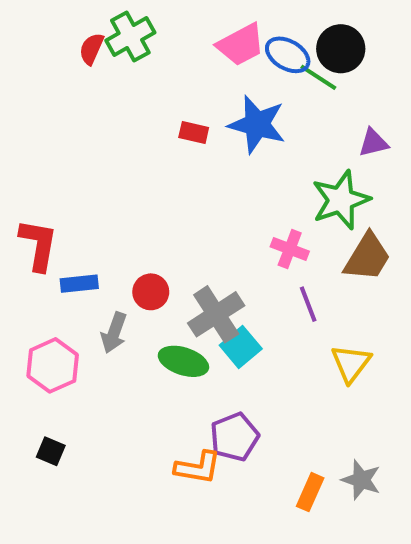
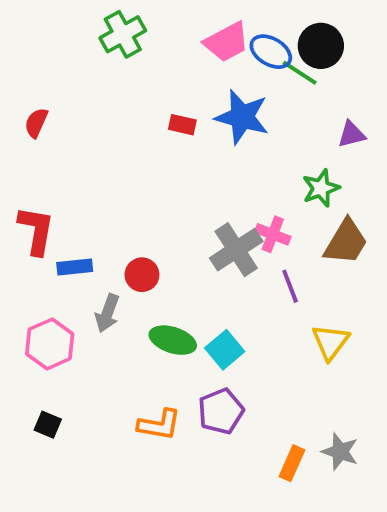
red semicircle: (92, 49) -> (36, 123), moved
green star: (341, 200) -> (321, 188), size x0.7
gray cross: (216, 314) -> (236, 250), moved
cyan square: (241, 347) -> (225, 350), moved
orange L-shape: (198, 468) -> (159, 425), moved

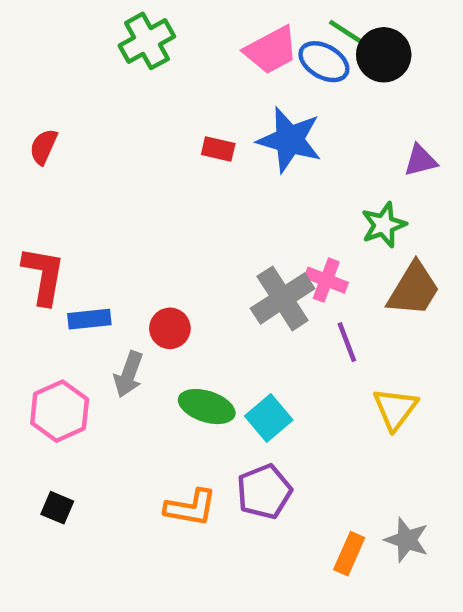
green line: (300, 73) -> (349, 34), moved

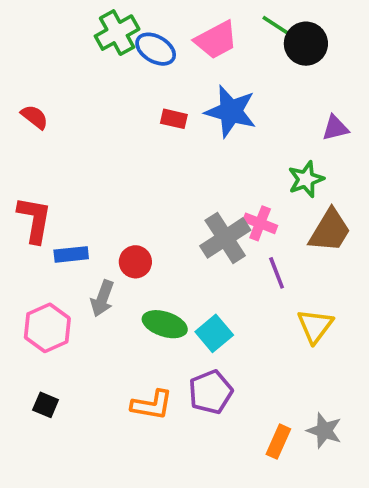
blue ellipse: (324, 62) -> (156, 49), moved
red semicircle: (43, 147) -> (35, 117), turned 104

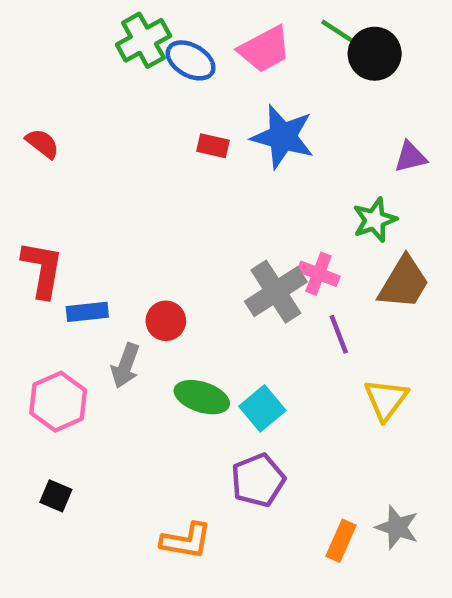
orange L-shape: (152, 405) -> (186, 541), moved

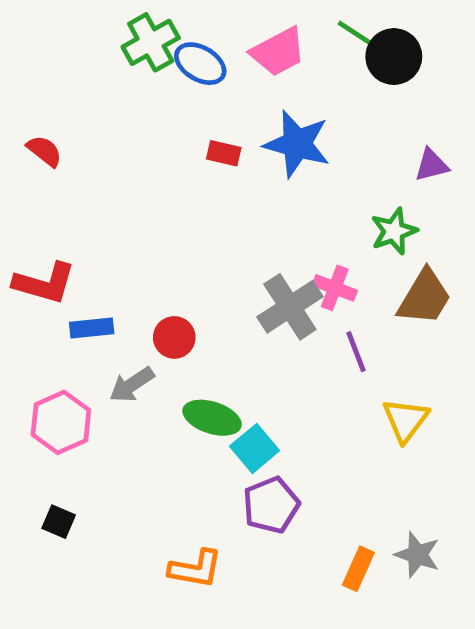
red L-shape: (42, 269) -> (44, 283), turned 96
gray arrow: (125, 366) -> (132, 385), turned 36
cyan square: (262, 408) -> (255, 448), moved

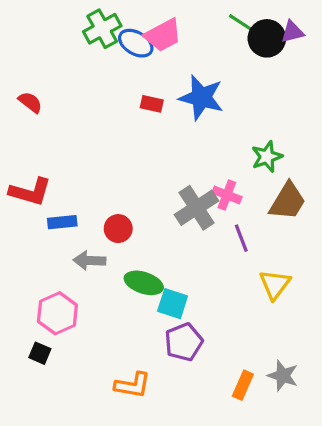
pink trapezoid: (278, 52) -> (163, 35), moved
purple triangle: (432, 165) -> (292, 32), moved
gray arrow: (132, 385) -> (89, 261), turned 36
pink hexagon: (61, 422) -> (57, 313), moved
cyan square: (255, 448) -> (173, 304), turned -32

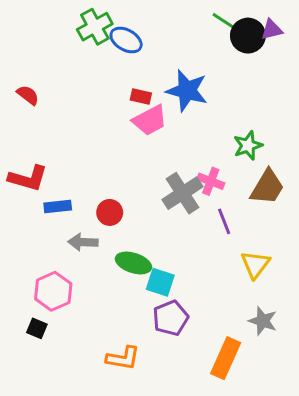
pink trapezoid: (163, 35) -> (150, 120), moved
gray star: (283, 376) -> (263, 321), moved
orange rectangle: (243, 385) -> (226, 358), size x1.5

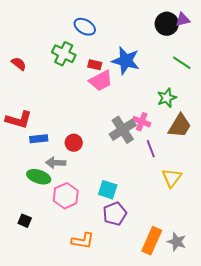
green line: (226, 22) -> (182, 63), moved
green cross: (95, 27) -> (64, 54), moved, turned -35
green ellipse: (133, 263) -> (39, 177), moved
pink hexagon: (53, 291) -> (66, 196), moved
gray star: (263, 321) -> (177, 242), moved

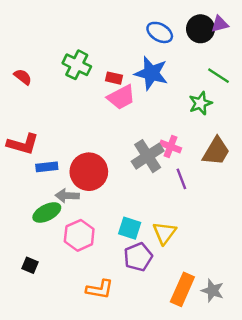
blue ellipse: (85, 27) -> (160, 32), moved
green star: (167, 98) -> (200, 103), moved
red circle: (74, 143) -> (89, 172), size x1.8
green ellipse: (39, 177) -> (47, 212), turned -45
yellow triangle: (172, 178) -> (164, 233), moved

